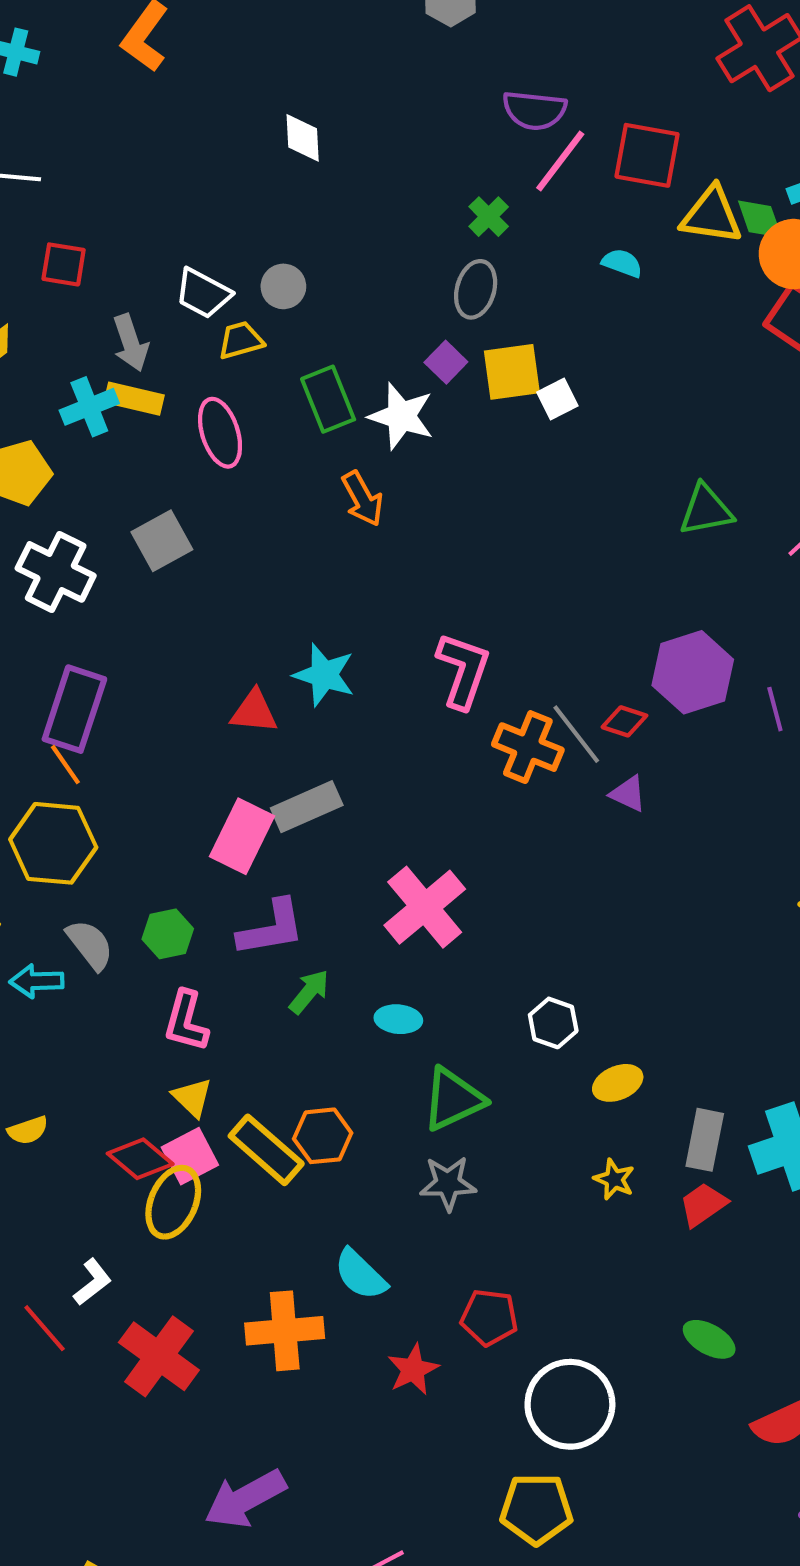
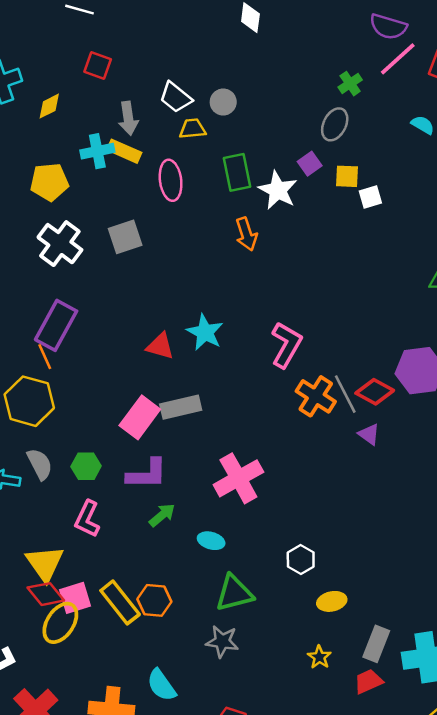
yellow square: (512, 372) -> (347, 176), size x0.7
red diamond: (624, 721) -> (375, 392), size x1.4
yellow triangle: (192, 1097) -> (45, 563), moved, size x1.6

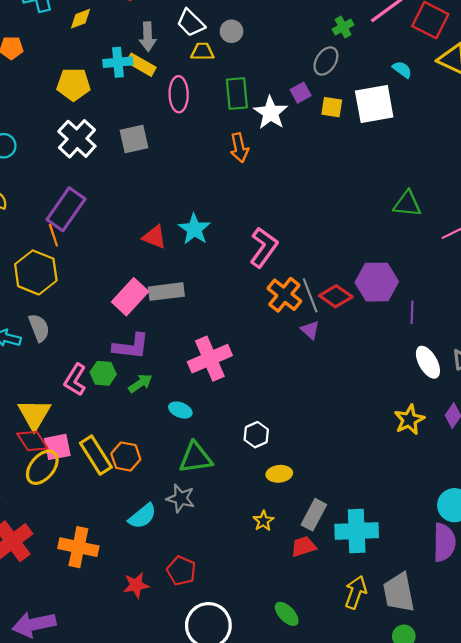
white square: (370, 197) -> (374, 104), moved, size x2.0
purple triangle: (369, 434) -> (310, 330), moved
green hexagon: (86, 466) -> (103, 373), moved
cyan semicircle: (161, 685) -> (142, 516), moved, turned -100

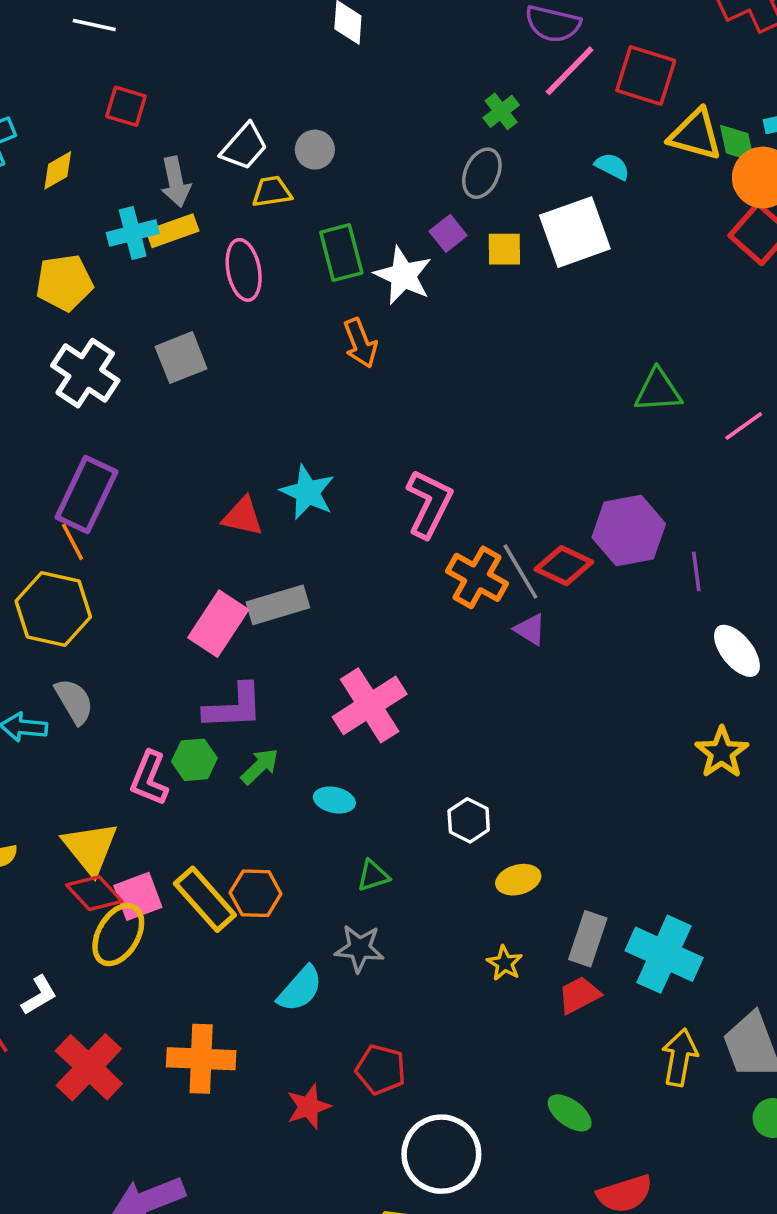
white trapezoid: (191, 23) -> (244, 147), turned -84
yellow rectangle: (141, 65) -> (173, 231), turned -40
green triangle: (196, 458) -> (373, 876), size x0.6
cyan cross: (357, 531) -> (664, 954), turned 36

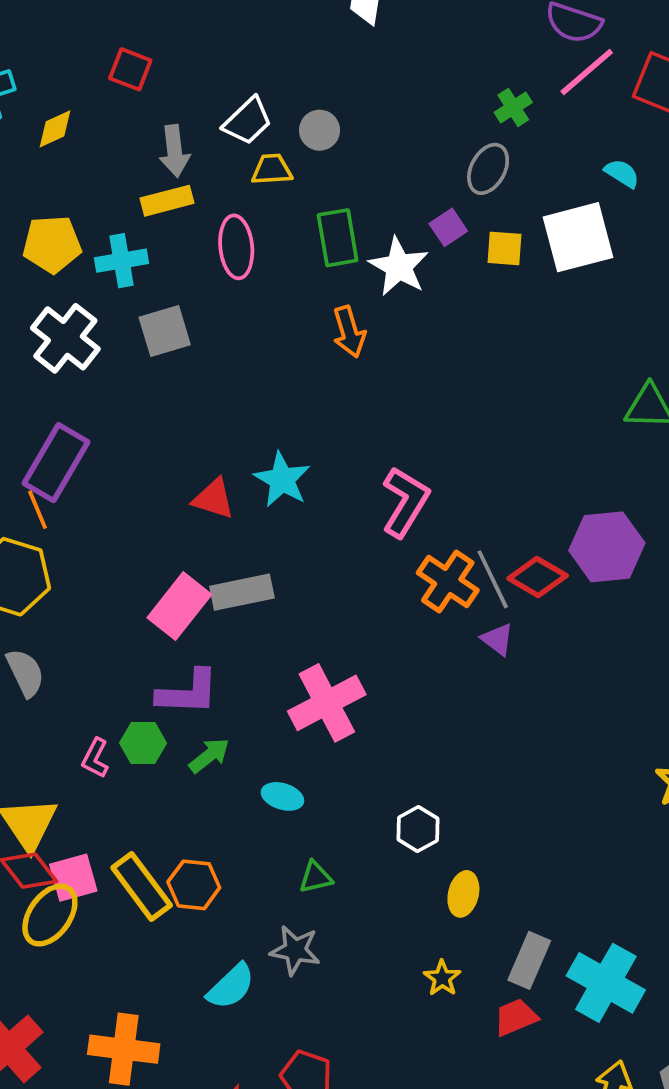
cyan cross: (133, 233) -> (121, 261), moved
pink L-shape: (149, 778) -> (95, 758), size x0.7
yellow ellipse: (518, 880) -> (463, 894), turned -66

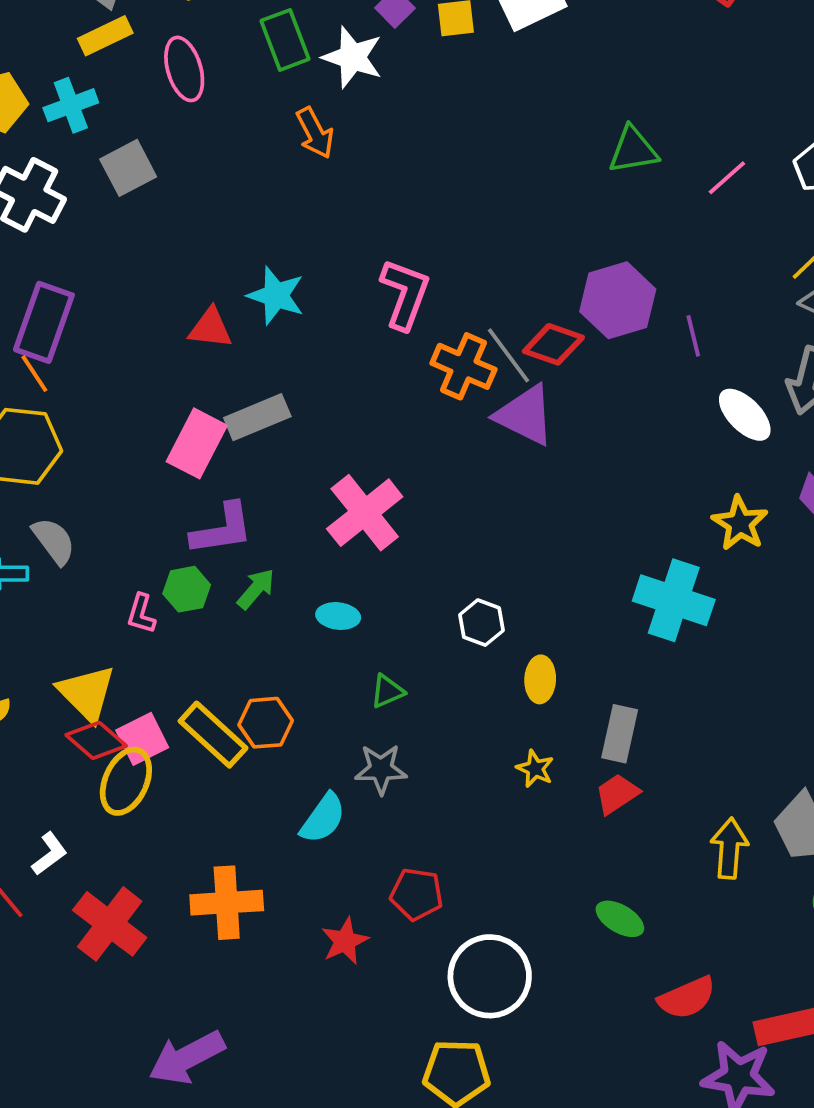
purple triangle: (497, 639) -> (525, 415), size x1.8
cyan cross: (606, 983) -> (674, 600), moved

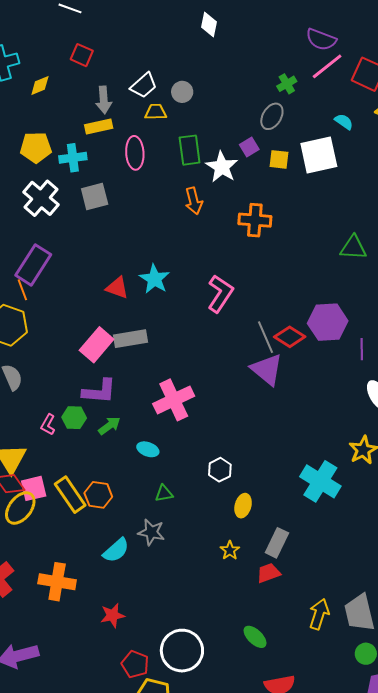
orange cross: (463, 366) -> (255, 220), moved, turned -32
red pentagon: (417, 894) -> (135, 664), moved

